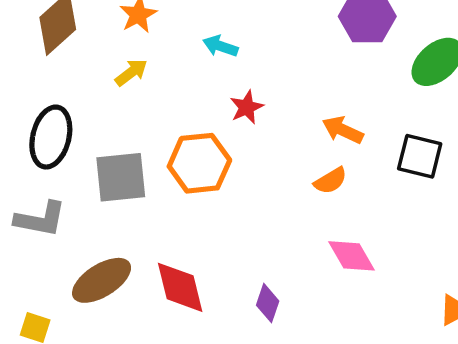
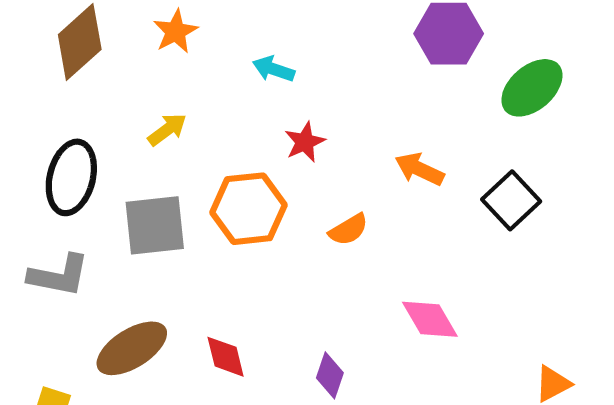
yellow arrow: (131, 72) -> (167, 130), moved
black square: (420, 156) -> (511, 200), turned 33
orange semicircle: (331, 181) -> (349, 230), moved
red diamond: (180, 287) -> (226, 357), size x0.7

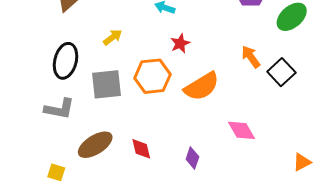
orange arrow: (419, 169) -> (251, 57), moved, turned 30
orange semicircle: (349, 230) -> (202, 86), size x1.8

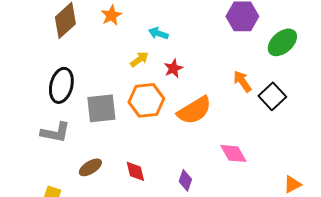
yellow arrow: (113, 37) -> (139, 59), moved
brown ellipse: (95, 145) -> (90, 167), size x0.7

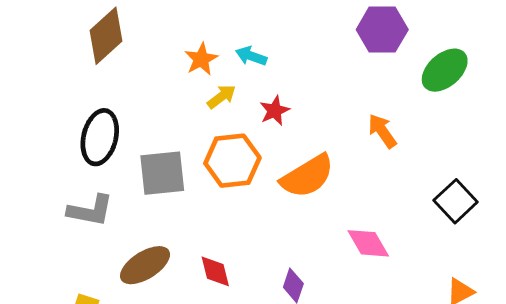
orange star: (111, 15) -> (201, 59), moved
black square: (272, 96) -> (456, 201), moved
brown ellipse: (90, 167) -> (145, 265), size x1.4

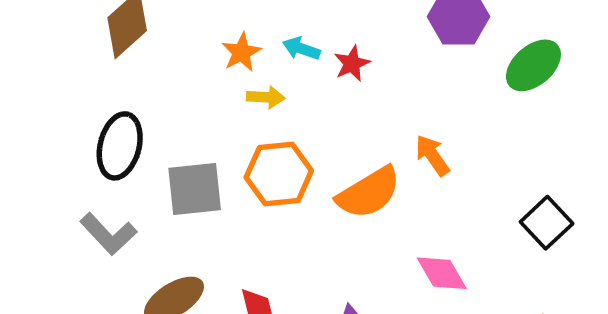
yellow arrow: (221, 97) -> (266, 97), turned 40
red star: (275, 111) -> (352, 64), moved
orange arrow: (382, 131) -> (432, 155), moved
gray L-shape: (90, 211) -> (108, 234), turned 36

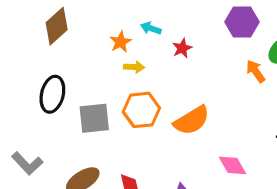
cyan arrow: (301, 49) -> (151, 28), moved
orange arrow: (432, 155) -> (256, 71), moved
gray L-shape: (108, 234) -> (27, 163), moved

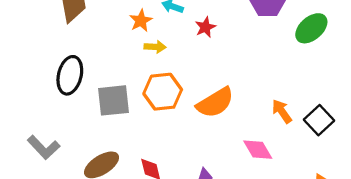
orange arrow: (256, 71) -> (282, 111), moved

